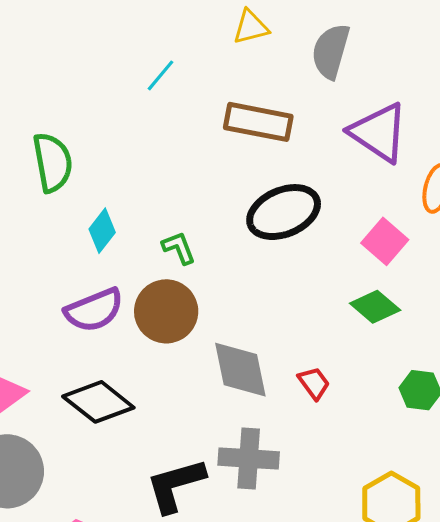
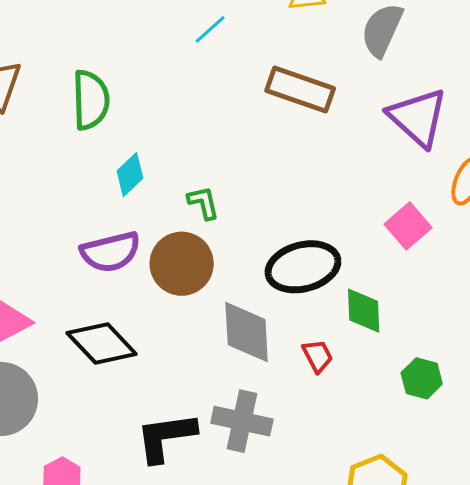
black ellipse: (284, 212) -> (303, 267), moved
green diamond: (375, 307) -> (364, 311), moved, turned 39

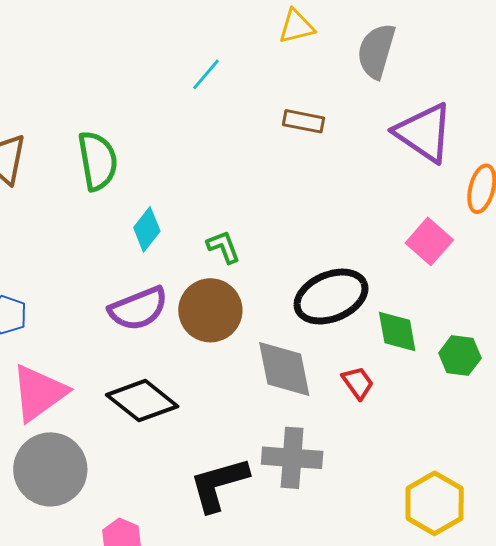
brown rectangle: (300, 89) -> (304, 121), size x0.6
green hexagon: (422, 378) -> (460, 356), moved

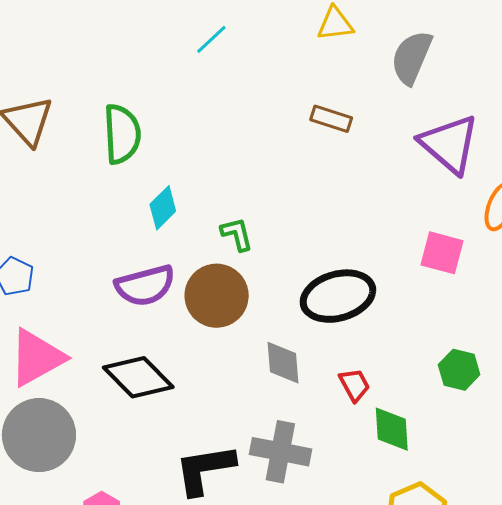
cyan line: (206, 74) -> (211, 39), moved
pink square: (429, 241) -> (442, 253), turned -33
green diamond: (397, 331) -> (392, 429), moved
gray diamond: (284, 369) -> (283, 363), size x0.7

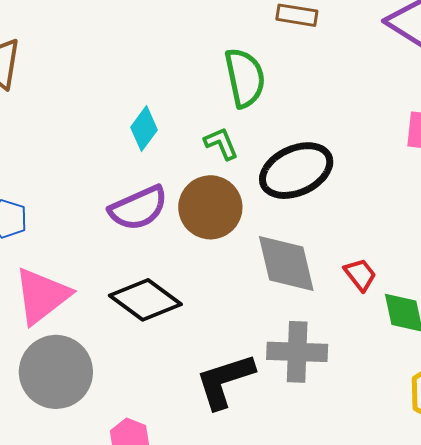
green semicircle: (122, 134) -> (245, 78), moved
black ellipse: (338, 296) -> (296, 171), moved
gray diamond: (283, 363) -> (286, 263), size x1.5

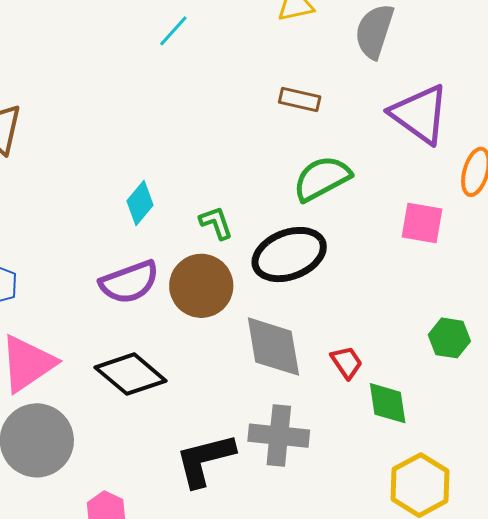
green semicircle: (245, 78) -> (322, 178), moved, turned -110

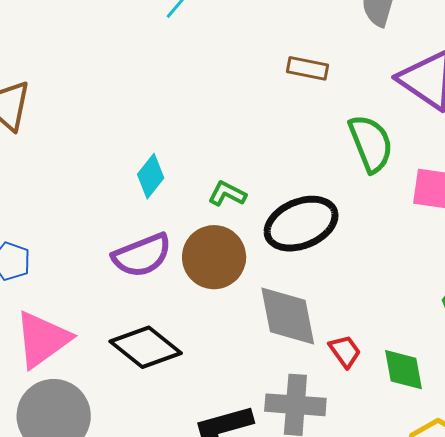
green semicircle: (322, 178) -> (371, 143), moved, turned 98
green L-shape: (216, 223) -> (227, 194), turned -42
red trapezoid: (347, 362) -> (345, 351), moved

